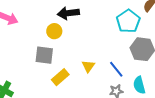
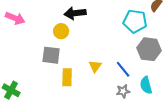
cyan pentagon: (128, 21) -> (135, 21), turned -30
yellow rectangle: (60, 77) -> (67, 77), turned -48

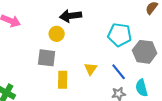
cyan pentagon: (135, 21) -> (120, 35), moved

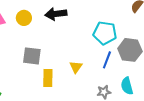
yellow circle: (57, 34) -> (24, 18), moved
blue line: (119, 72) -> (107, 60), moved, turned 60

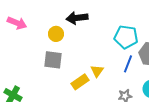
yellow circle: (24, 18) -> (56, 34), moved
yellow rectangle: (48, 78) -> (80, 82), moved, turned 54

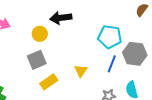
gray square: (53, 60) -> (37, 60), turned -30
yellow rectangle: (80, 82) -> (49, 82), moved

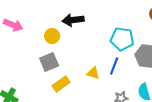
blue line: (112, 64) -> (114, 66), moved
yellow triangle: (81, 71) -> (93, 73), turned -48

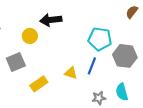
gray square: (49, 62) -> (16, 62), moved

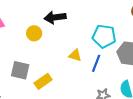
gray square: (16, 62) -> (20, 70), moved, turned 36
yellow triangle: (71, 73) -> (75, 55), moved

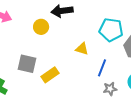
blue line: (96, 63) -> (102, 68), moved

